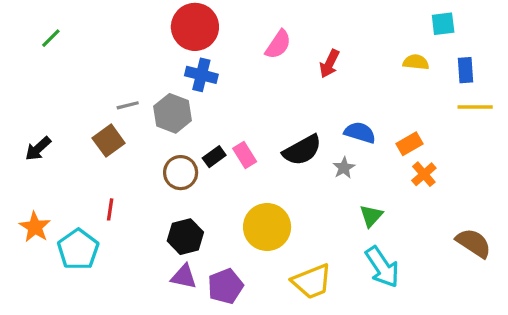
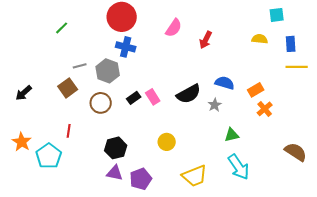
green line: (51, 38) -> (62, 28), moved
brown circle: (181, 173) -> (101, 103), moved
green triangle: (371, 216) -> (232, 135), turned 35
yellow circle: (267, 227) -> (167, 142), size x0.6

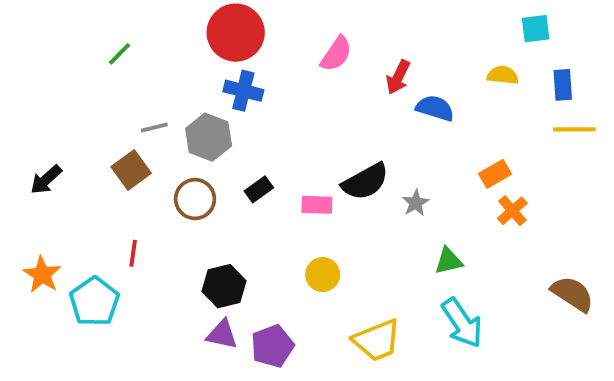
blue semicircle: (225, 83) -> (435, 108), moved
pink rectangle: (153, 97) -> (317, 205), moved, turned -56

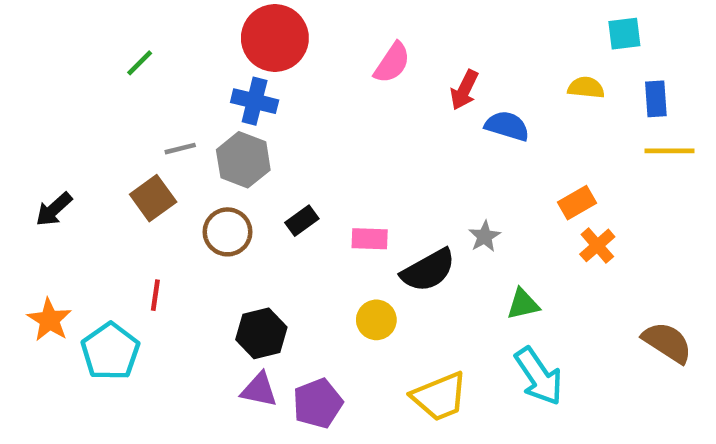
blue cross: (243, 91) -> (255, 101), moved
black semicircle: (365, 182) -> (428, 270), moved

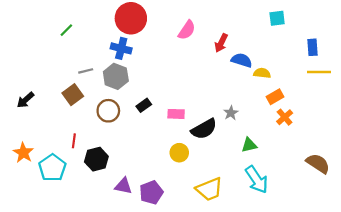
cyan square: (624, 34) -> (277, 18), moved
yellow semicircle: (586, 88) -> (262, 73), moved
black hexagon: (261, 333) -> (96, 159), moved

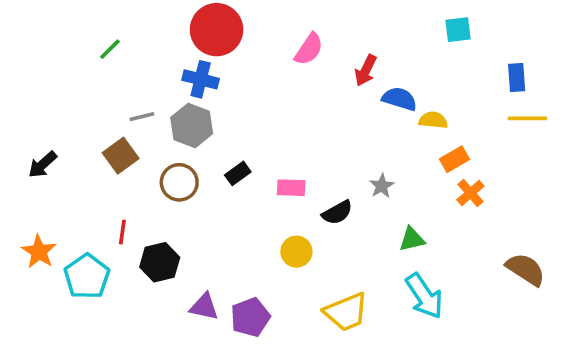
black semicircle: (204, 129) -> (337, 213), size x0.7

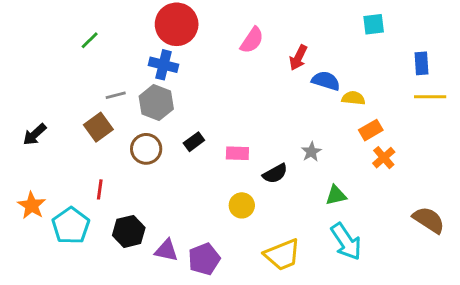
black hexagon: (160, 262) -> (129, 231), moved

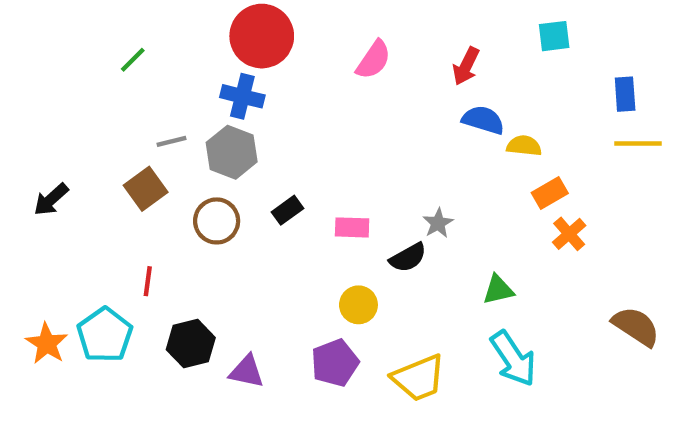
red arrow: (298, 58) -> (466, 66), moved
gray star: (311, 152) -> (438, 223), moved
orange star: (32, 205) -> (47, 344), moved
purple pentagon: (204, 259) -> (335, 363), moved

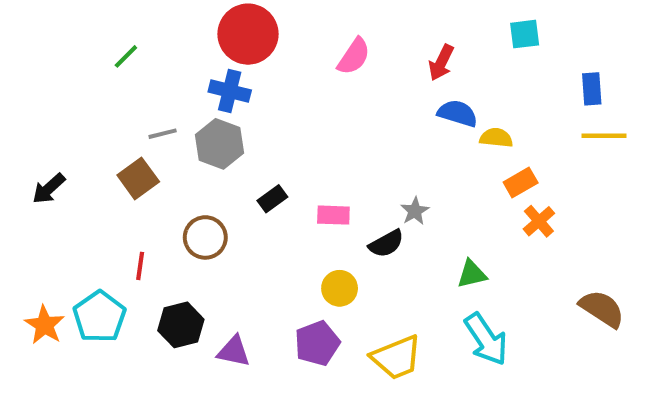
brown circle: (217, 221) -> (205, 237), moved

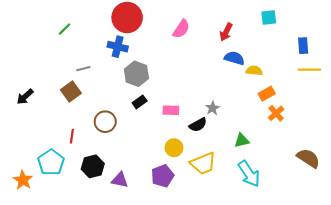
gray hexagon: (220, 144) -> (136, 74), moved
orange star: (45, 325) -> (23, 180), moved
yellow trapezoid: (396, 357) -> (203, 163), moved

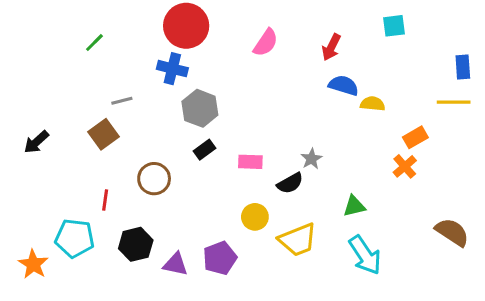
blue rectangle: (303, 46) -> (463, 67), moved
orange rectangle: (267, 94) -> (415, 137), moved
cyan pentagon: (51, 162) -> (75, 238), turned -30
purple pentagon: (163, 176) -> (220, 258), moved

